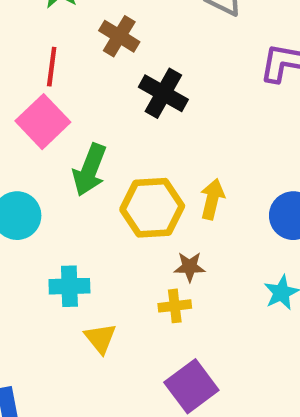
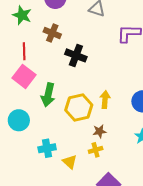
yellow triangle: (100, 338) -> (70, 162), moved

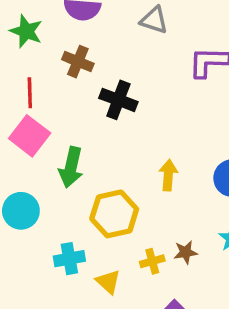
yellow hexagon: (79, 107) -> (114, 214), moved
brown star: (100, 131) -> (186, 252), moved

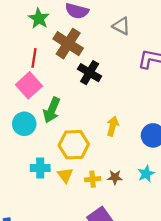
brown cross: (78, 62) -> (68, 44), size x1.5
cyan circle: (21, 211) -> (24, 124), moved
yellow triangle: (108, 282) -> (65, 175), moved

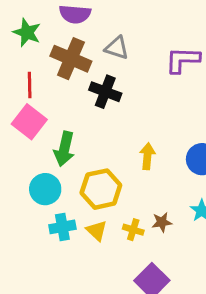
gray triangle: (121, 26) -> (117, 48), moved
cyan circle: (24, 124) -> (45, 189), moved
yellow cross: (93, 179) -> (133, 230), turned 32

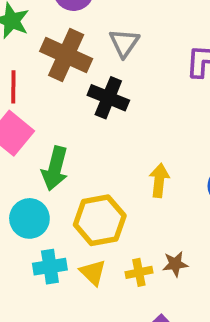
gray triangle: (117, 48) -> (124, 43), turned 45
yellow cross: (133, 230) -> (139, 272), turned -30

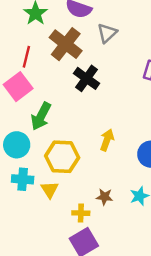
gray triangle: (124, 43) -> (107, 33), moved
yellow cross: (139, 272) -> (81, 213), moved

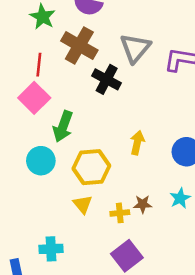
gray triangle: (107, 33) -> (135, 48), moved, size x1.4
cyan cross: (23, 179) -> (51, 249), moved
yellow cross: (81, 213) -> (120, 213), moved

